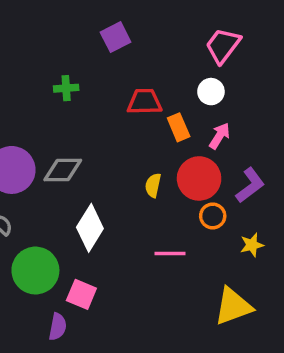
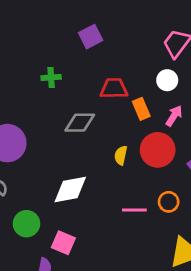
gray diamond: (63, 170) -> (80, 123), moved
orange circle: (213, 216) -> (169, 202), moved
white diamond: (90, 228) -> (70, 190), turned 48
green circle: (35, 271) -> (26, 224), size x0.7

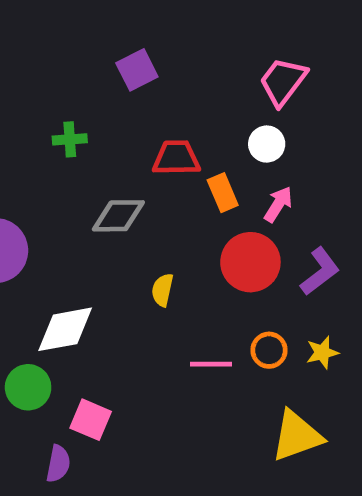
yellow semicircle: (121, 155) -> (162, 290), moved
white diamond: (70, 190) -> (65, 329), moved

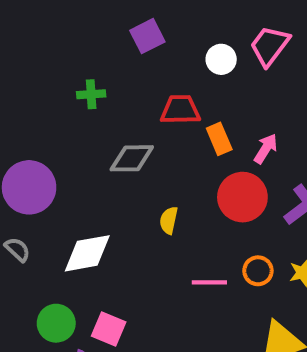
white circle: (267, 144) -> (221, 59), moved
green circle: (28, 387) -> (56, 323), moved

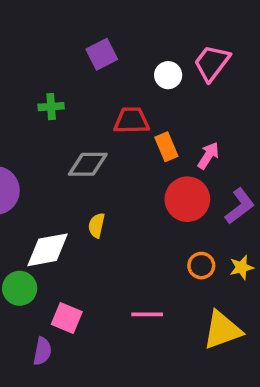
yellow semicircle: (169, 220) -> (96, 225), moved
pink line: (209, 282) -> (147, 314), moved
green circle: (56, 323) -> (20, 288), moved

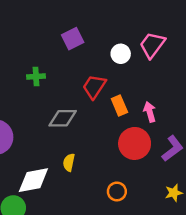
red trapezoid: (131, 121) -> (94, 87), turned -56
pink arrow: (208, 156) -> (150, 112), turned -48
orange circle: (201, 266) -> (117, 191), moved

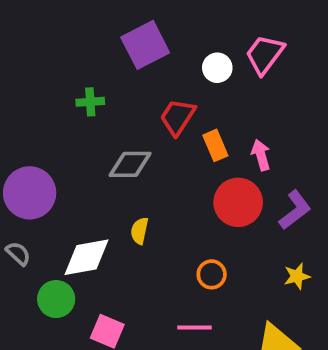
purple square: (73, 39) -> (145, 45), size x1.4

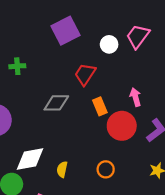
green cross: (90, 102) -> (17, 66), moved
orange rectangle: (215, 145) -> (100, 106), moved
yellow semicircle: (140, 231) -> (62, 169), moved

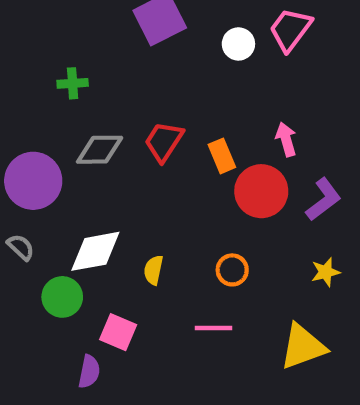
red trapezoid: (85, 74) -> (164, 141), moved
gray diamond: (56, 103) -> (100, 150), moved

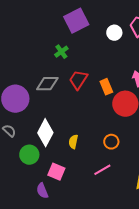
green cross: (73, 83) -> (61, 52), moved, turned -32
white diamond: (95, 251) -> (45, 133), turned -52
pink line: (214, 328) -> (102, 170), turned -30
purple semicircle: (89, 372) -> (42, 191), turned 147

